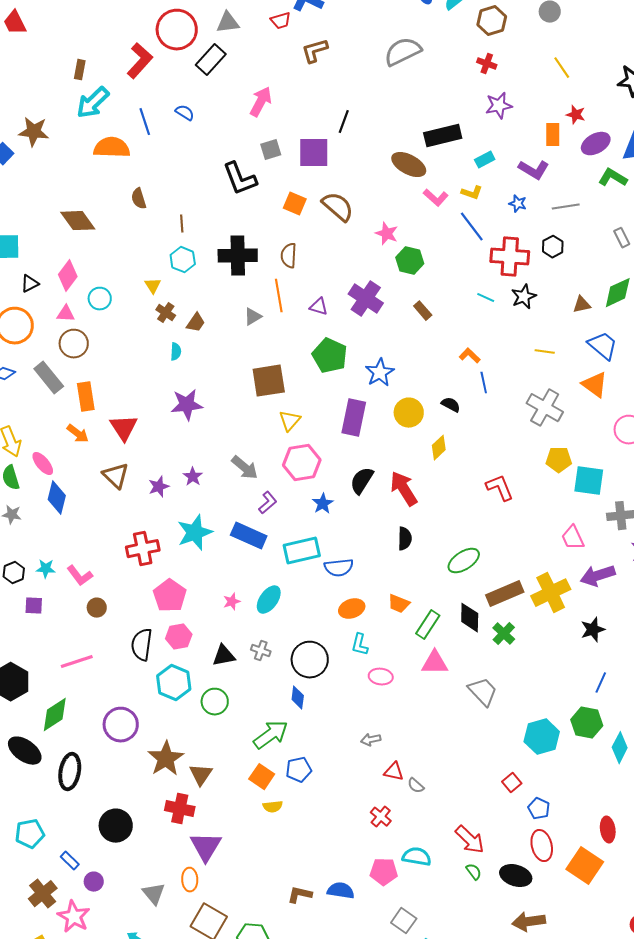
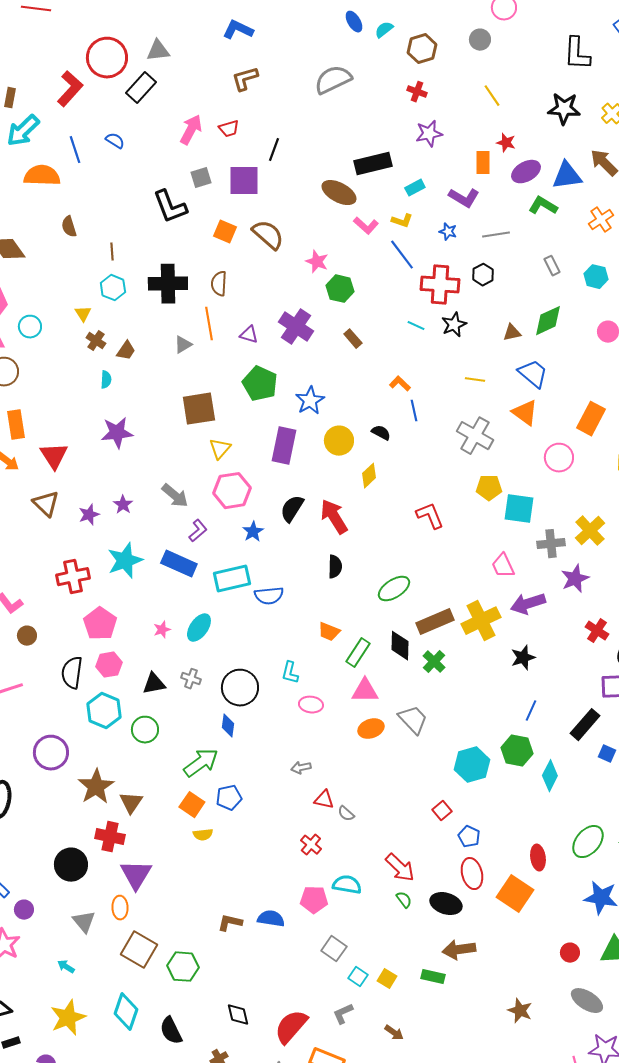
red trapezoid: (281, 21) -> (229, 129), moved
orange ellipse: (352, 609) -> (371, 729), moved
black circle: (116, 826) -> (71, 865), moved

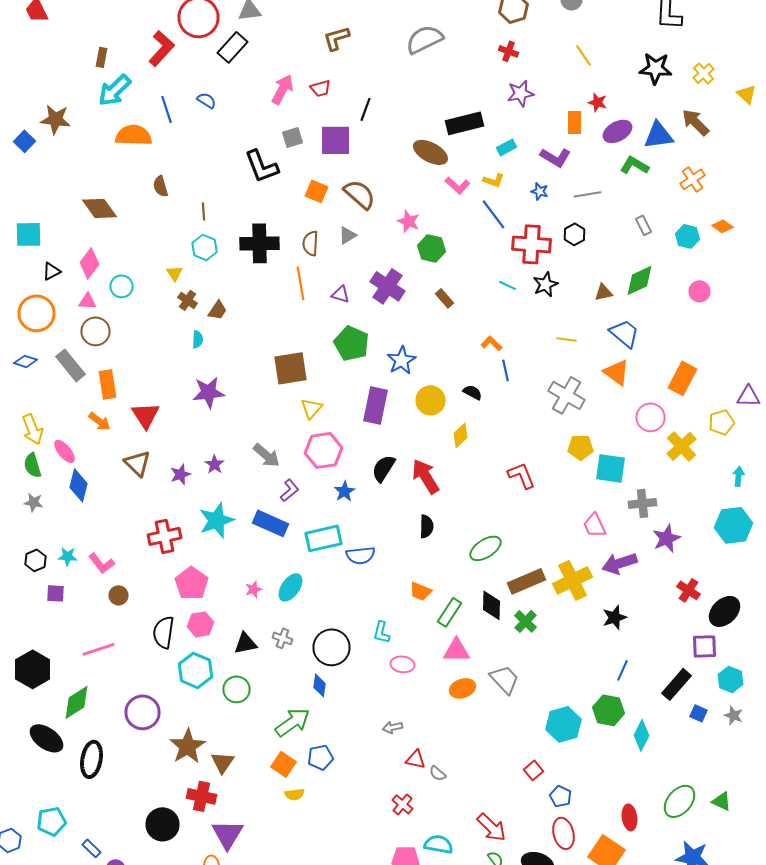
gray triangle: (183, 345) -> (348, 235), moved
yellow cross: (590, 531) -> (682, 446), moved

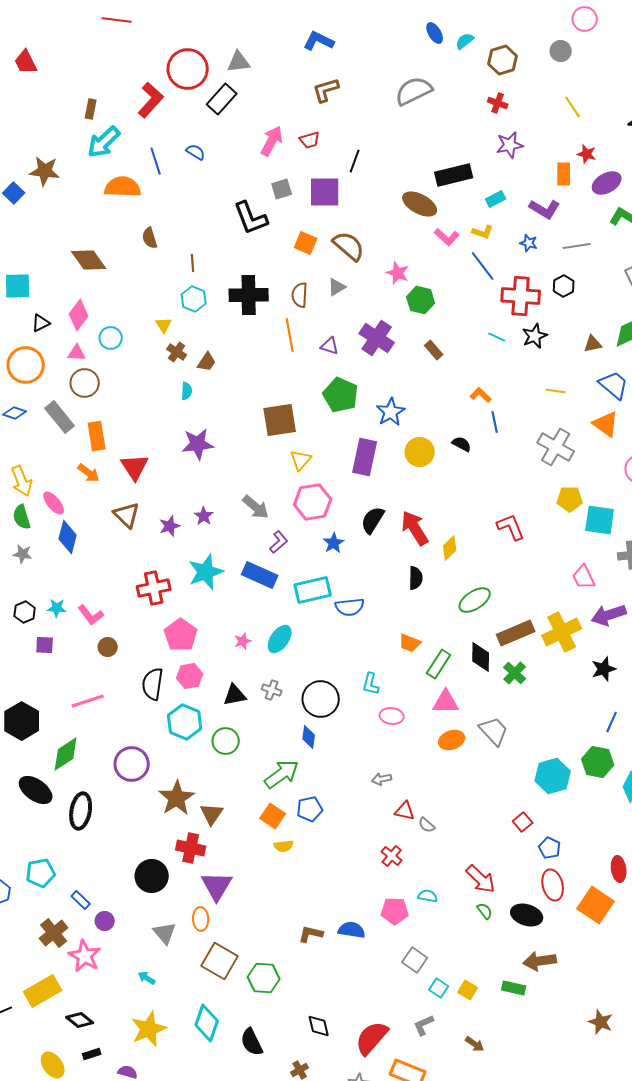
yellow diamond: (460, 435) -> (450, 548), moved
cyan semicircle: (438, 844) -> (428, 896), size x0.7

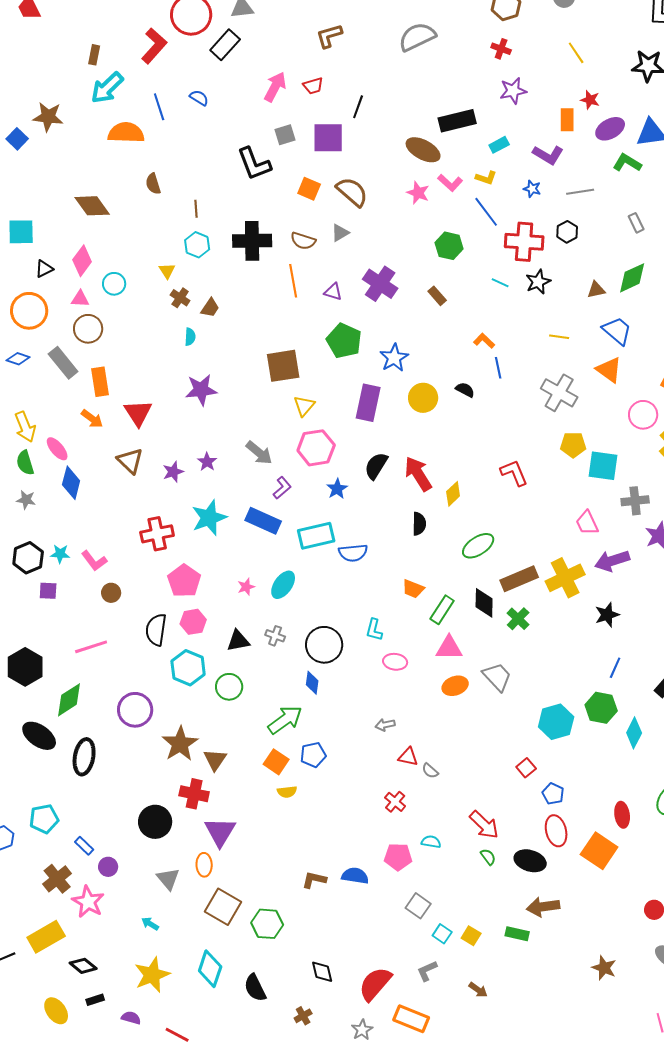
pink star: (398, 273) -> (418, 193), moved
brown semicircle: (300, 295) -> (303, 241), turned -75
green hexagon: (421, 300) -> (449, 246), moved
black hexagon: (25, 612) -> (28, 558), size x1.4

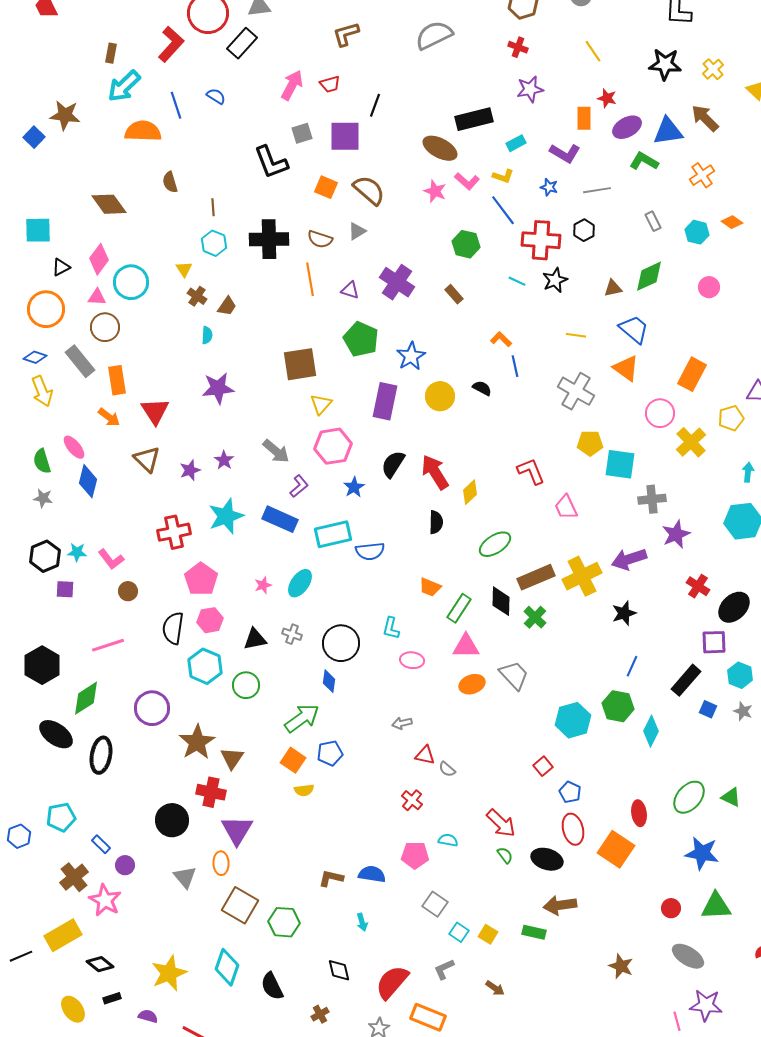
cyan circle: (114, 284) -> (131, 282), size x1.5
yellow arrow: (25, 427) -> (42, 391), moved
pink trapezoid: (587, 523) -> (566, 507), moved
cyan arrow: (150, 924) -> (362, 922), moved, turned -138

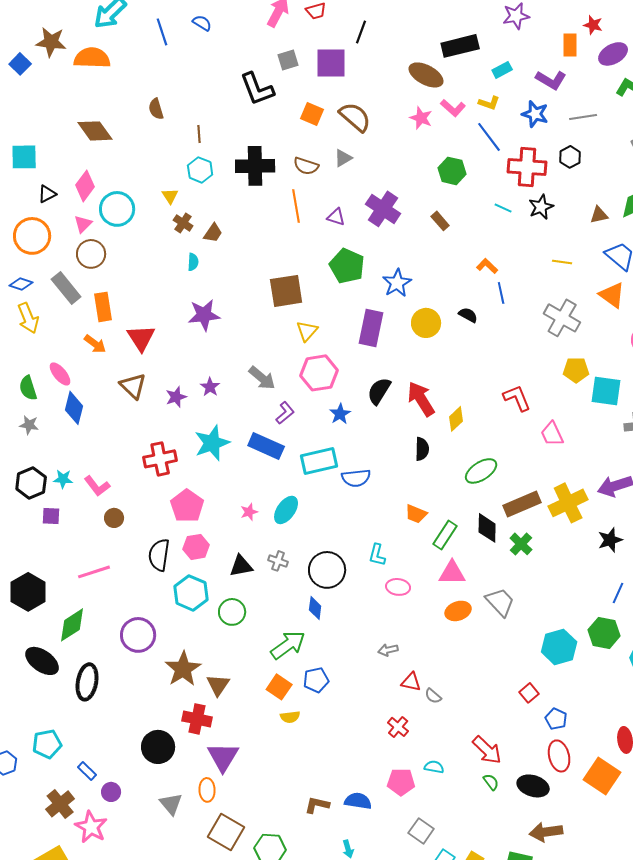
orange semicircle: (143, 131) -> (92, 58), moved
blue star: (549, 187) -> (535, 114), size x1.5
pink triangle: (97, 297) -> (83, 224), turned -48

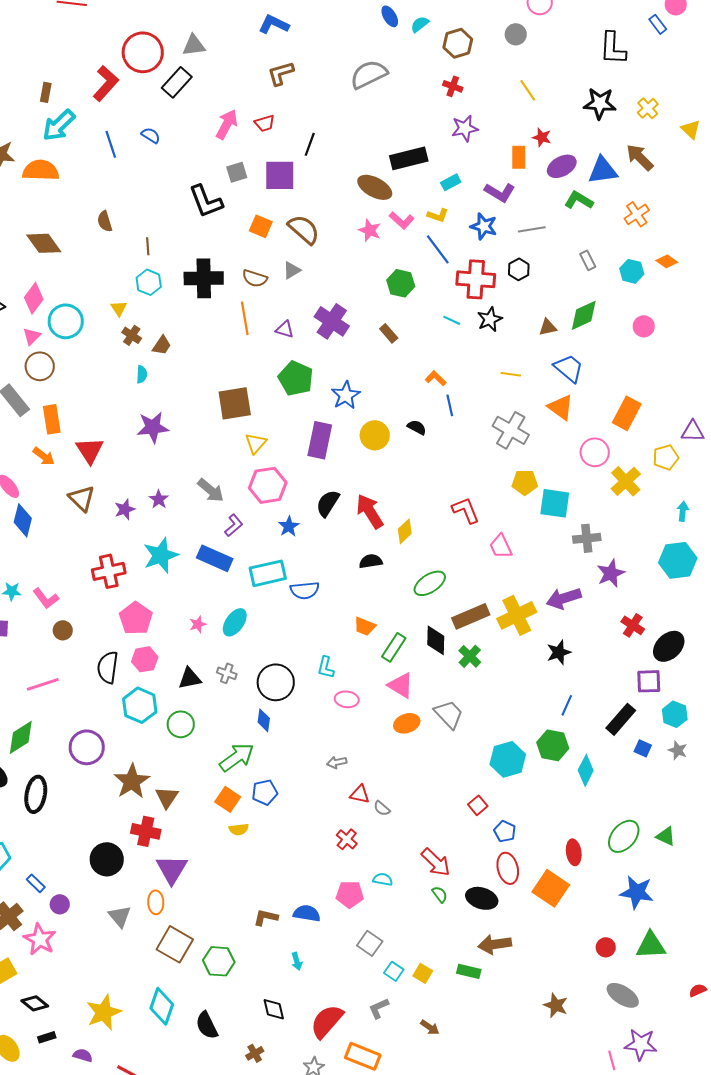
black semicircle: (422, 449) -> (371, 561), turned -100
pink triangle: (452, 573) -> (401, 685), turned 32

